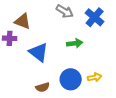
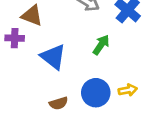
green arrow: (75, 43) -> (101, 45), turned -49

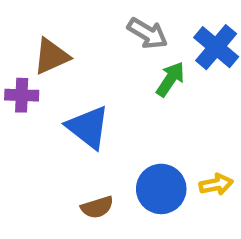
brown triangle: (32, 16) -> (51, 56), turned -45
green arrow: (101, 45) -> (170, 79), moved

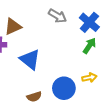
green arrow: (170, 79) -> (89, 46), moved
yellow arrow: (216, 184) -> (89, 78), moved

